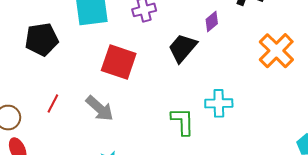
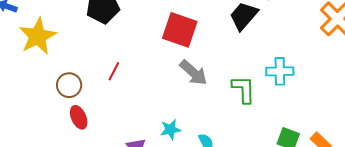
gray arrow: (100, 108) -> (193, 73), moved

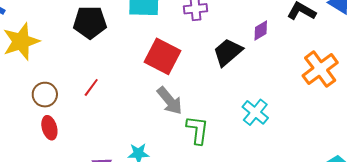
cyan cross: (280, 71) -> (255, 112), turned 32
green L-shape: (244, 89) -> (197, 130), moved

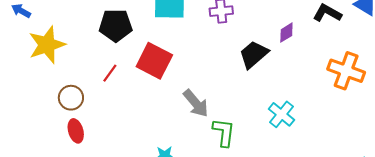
red square: (163, 56) -> (154, 61), moved
orange cross: (320, 69) -> (346, 71), turned -33
red line: (91, 87) -> (110, 73), moved

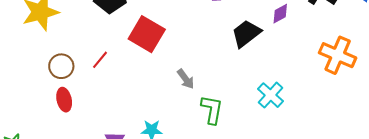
red line: (110, 73) -> (100, 60), moved
gray arrow: (196, 103) -> (186, 79), size x0.7

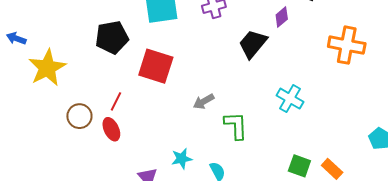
gray arrow: (186, 79) -> (204, 101), turned 110
red ellipse: (64, 100) -> (111, 129), moved

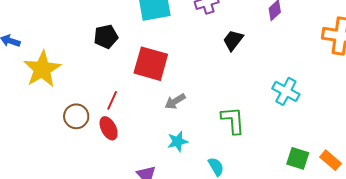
black pentagon: (112, 37) -> (106, 37), size x0.7
black trapezoid: (253, 44) -> (233, 40), moved, size x0.7
gray arrow: (204, 101) -> (175, 101), moved
cyan star: (182, 159) -> (178, 141), moved

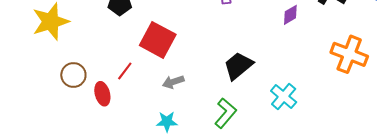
black trapezoid: (233, 40) -> (238, 66), moved, size x1.4
red line: (112, 100) -> (125, 71), moved
green L-shape: (233, 120) -> (225, 113), turned 32

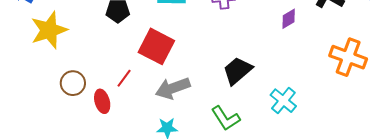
gray arrow: (173, 82) -> (173, 88), size x1.6
green L-shape: (225, 113) -> (226, 118), turned 108

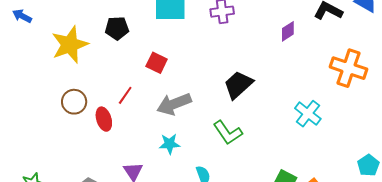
yellow star: (49, 30) -> (70, 45), moved
red square: (156, 46) -> (157, 63), size x0.6
cyan cross: (283, 101) -> (308, 114), moved

